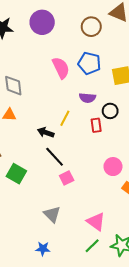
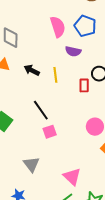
purple semicircle: (87, 98) -> (73, 51), moved
yellow line: (65, 118) -> (55, 75), turned -42
black arrow: (46, 132) -> (32, 70), moved

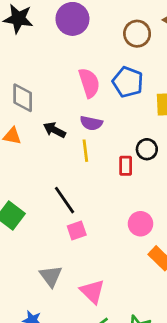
purple semicircle: (73, 51) -> (91, 123), moved
black arrow: (32, 70) -> (54, 130), moved
pink triangle: (72, 177) -> (92, 291), moved

